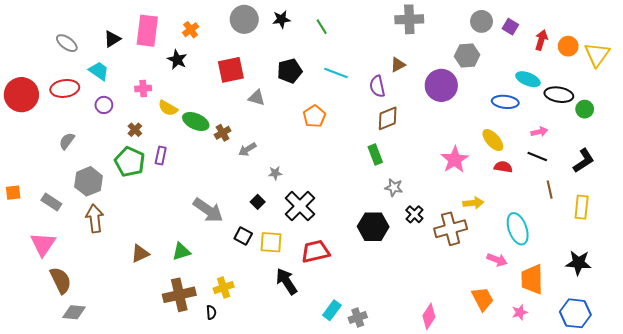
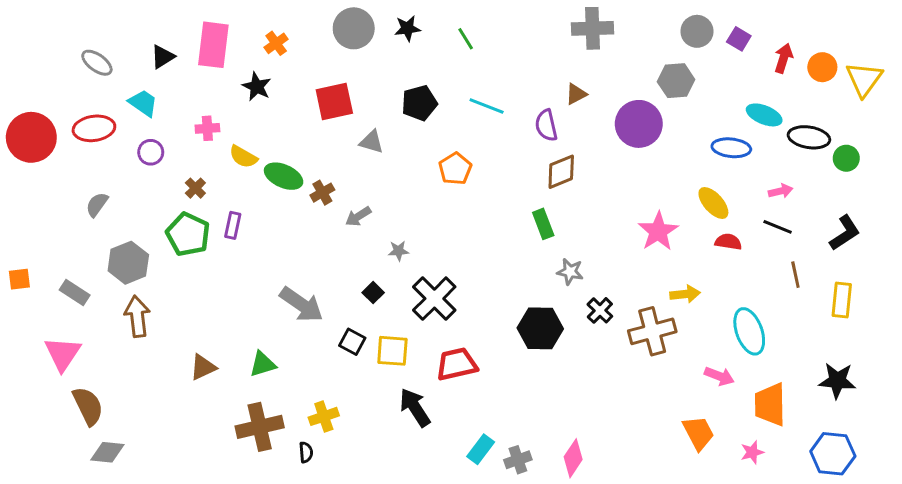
pink diamond: (429, 316) -> (573, 458), moved

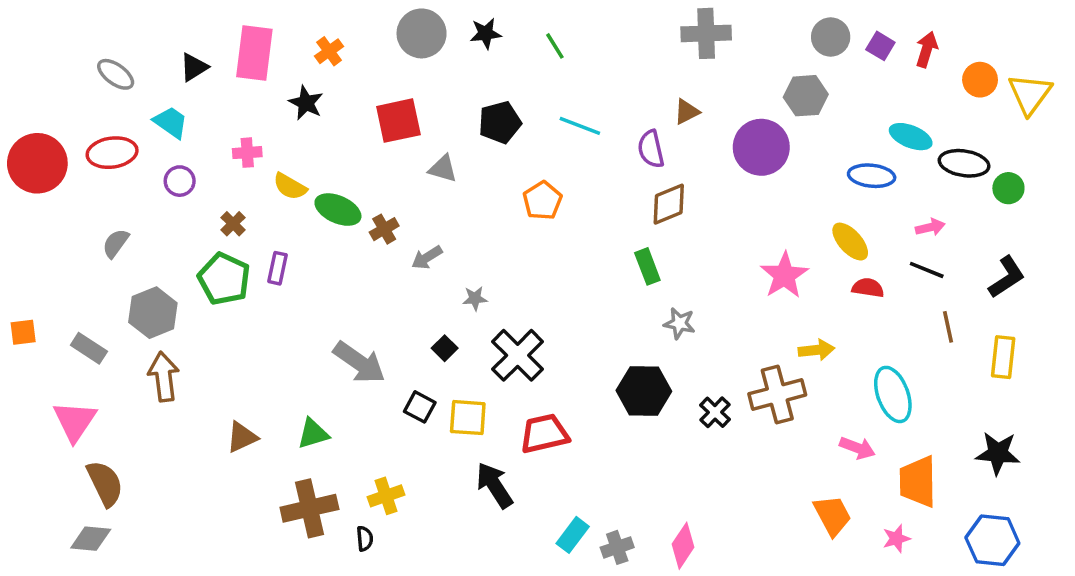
red arrow: (784, 58) -> (927, 49), moved
black cross: (600, 310) -> (715, 412), moved
gray diamond: (107, 452) -> (91, 539), moved

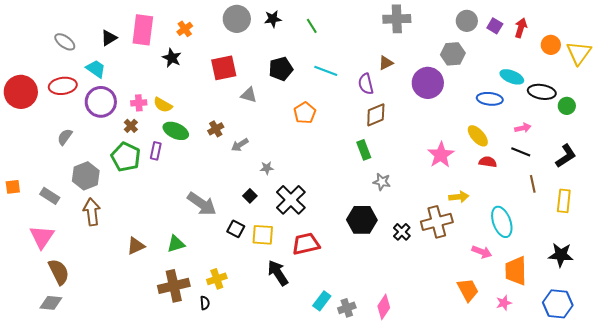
pink cross: (247, 153) -> (139, 103), moved
purple circle: (180, 181) -> (101, 102), size x1.8
green ellipse: (338, 210) -> (176, 131), moved

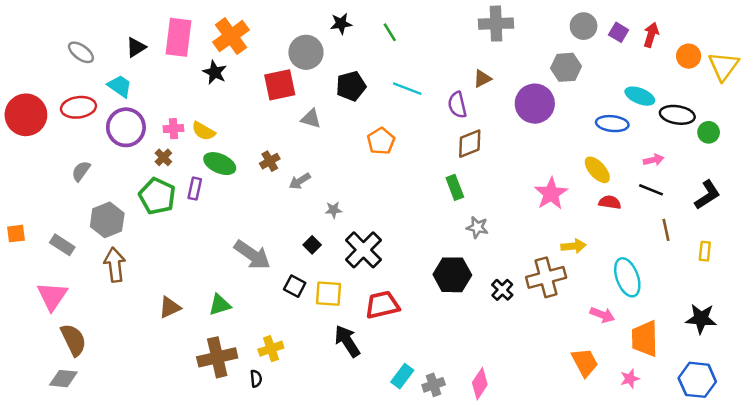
gray circle: (237, 19) -> (306, 52), moved
orange cross: (185, 29) -> (231, 36), size x1.8
yellow rectangle: (564, 201) -> (705, 251), size x0.7

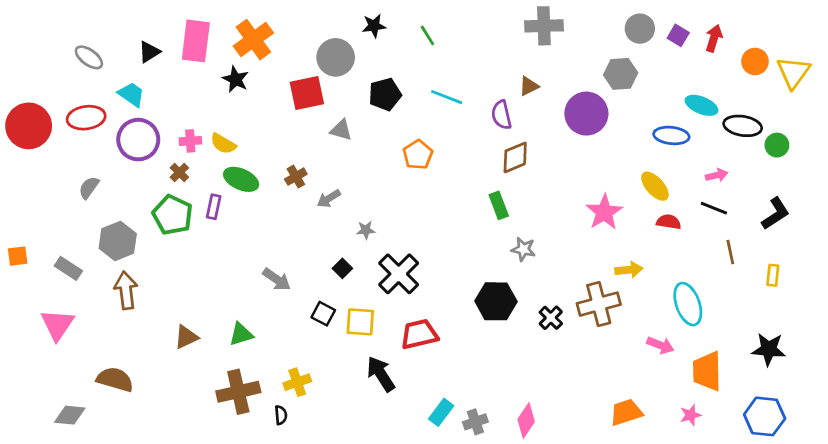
gray arrow: (252, 255) -> (277, 279), size x0.7
brown semicircle: (73, 340) -> (115, 379), moved, turned -48
orange trapezoid: (585, 362) -> (626, 412), moved, turned -80

